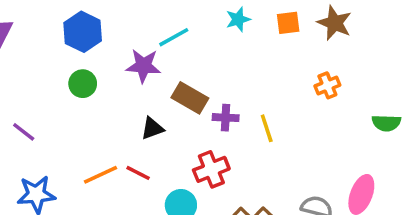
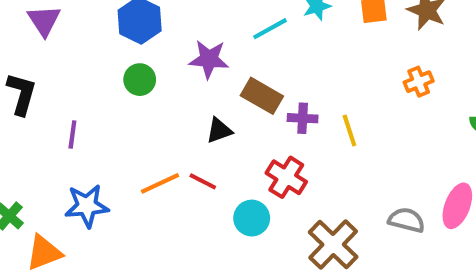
cyan line: (174, 37) -> (270, 29), moved
purple line: (24, 132) -> (72, 135), turned 60
red cross: (211, 169) -> (286, 177), turned -36

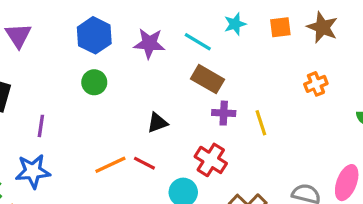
cyan line: (270, 29) -> (198, 42), turned 60
purple star: (209, 59) -> (149, 43), moved
brown rectangle: (262, 96) -> (208, 79), moved
blue star: (87, 206) -> (33, 171), moved

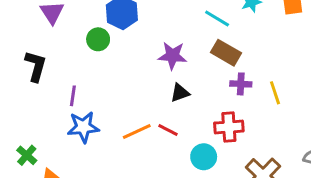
purple star: (149, 43) -> (172, 56), moved
green circle: (94, 82) -> (98, 39), moved
red cross: (211, 160) -> (229, 127), turned -36
blue star: (33, 171) -> (83, 127), moved

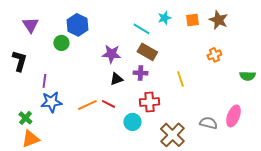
purple cross: (241, 84) -> (140, 73), moved
green cross: (27, 155) -> (25, 118), moved

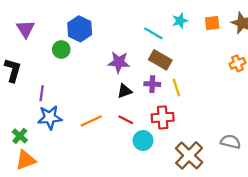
yellow line: (180, 79) -> (176, 88), moved
red line: (108, 104) -> (126, 120), moved

